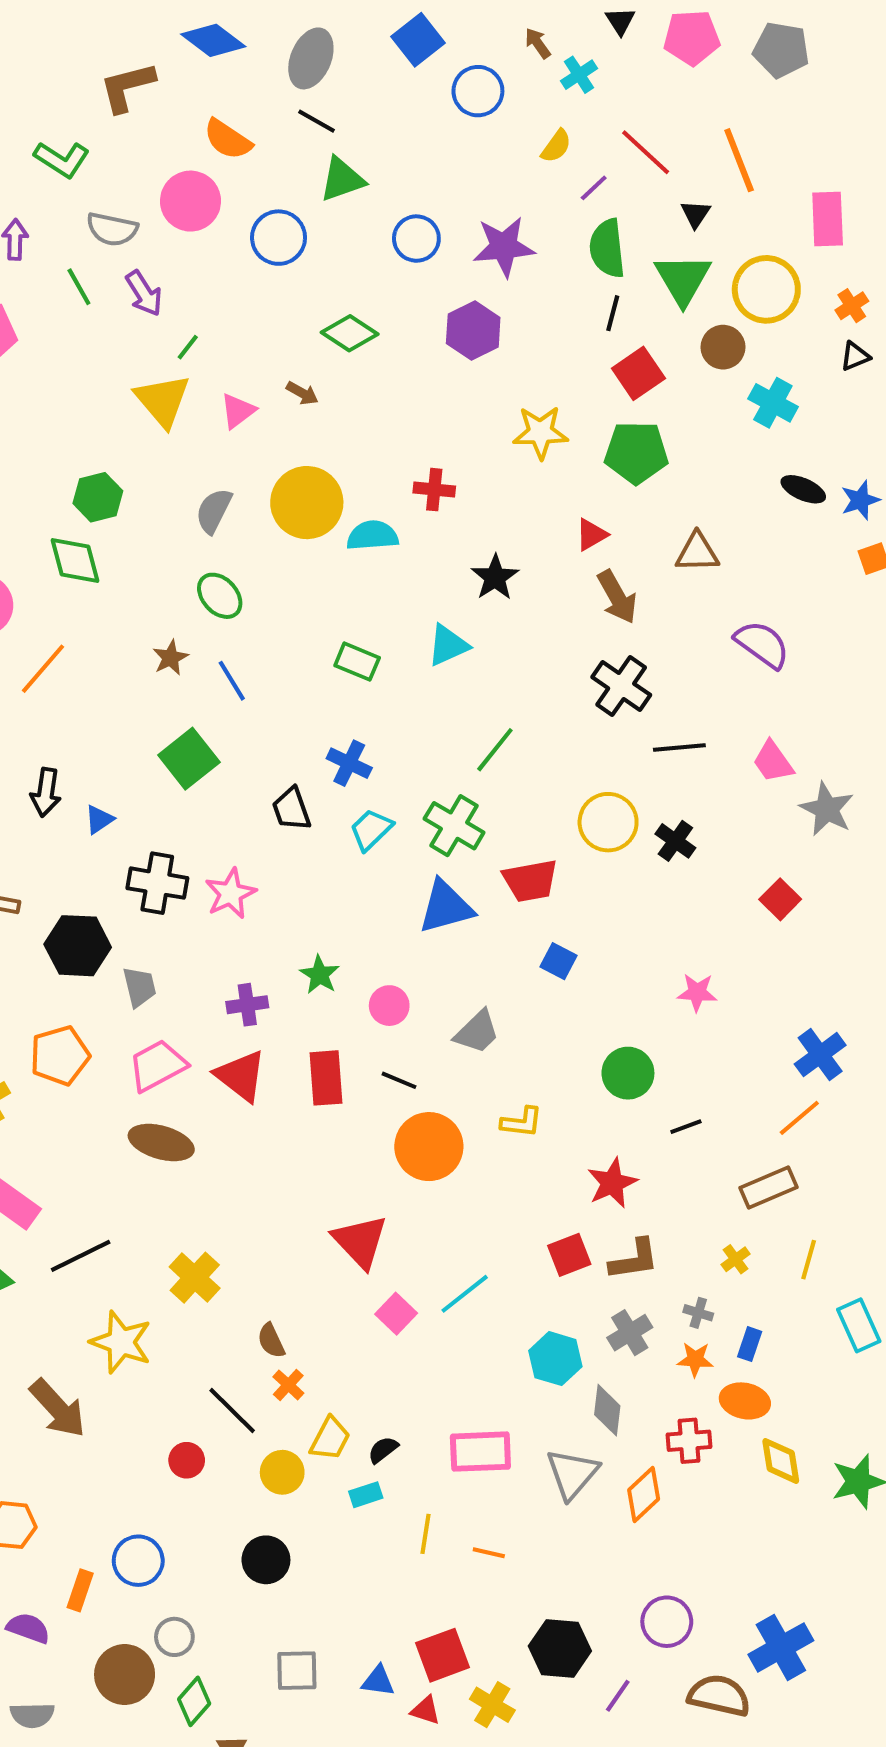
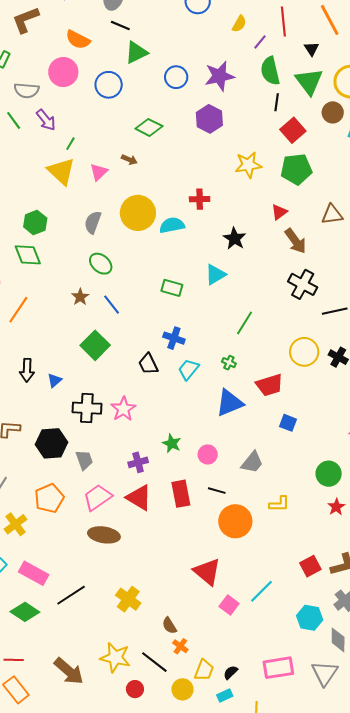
red line: (646, 152) -> (283, 21), turned 48
green cross: (454, 826) -> (229, 363), size x0.5
red star: (612, 1183) -> (336, 507), moved, size x0.7
yellow star: (121, 1342) -> (115, 658), moved

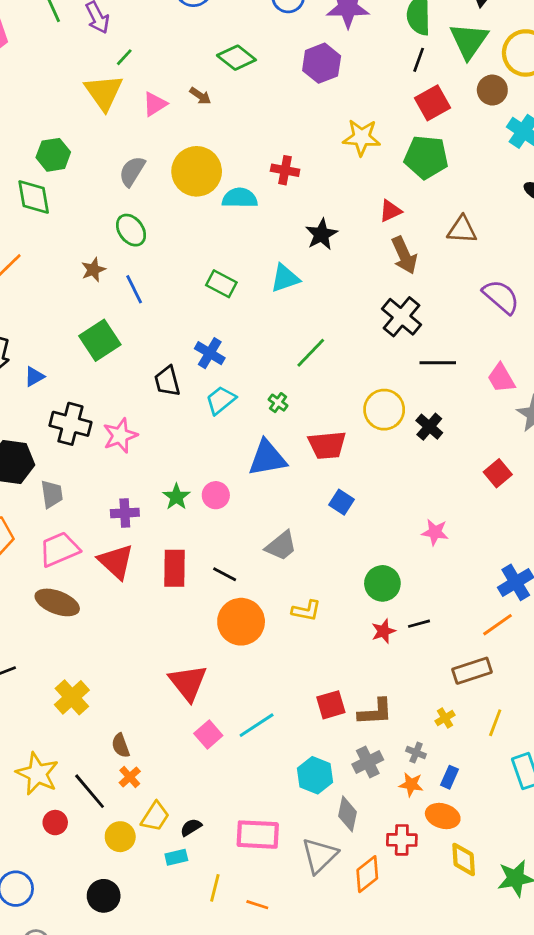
pink circle: (208, 454) -> (216, 495), moved

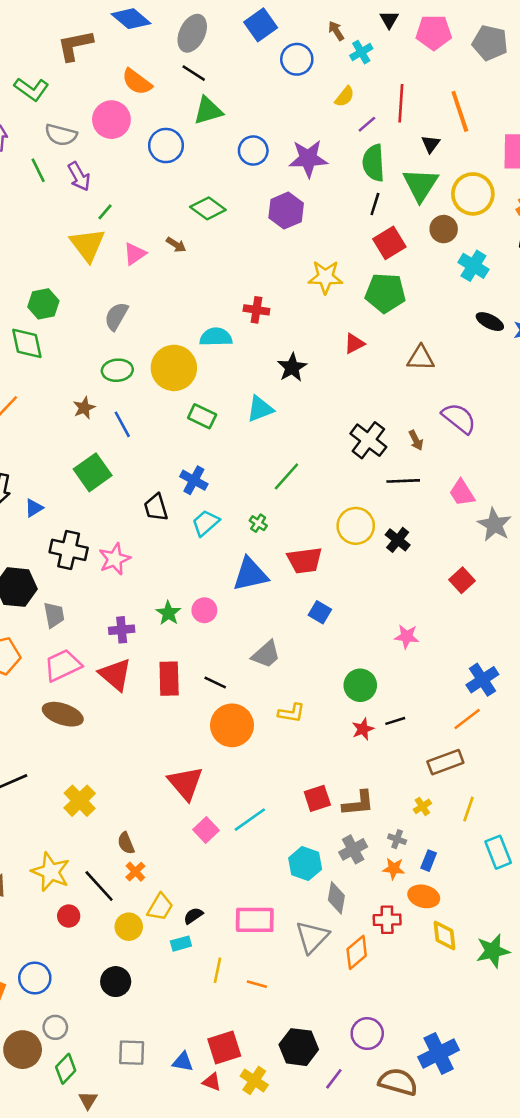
yellow circle: (197, 171) -> (174, 368), moved
green ellipse: (131, 230) -> (117, 370), turned -56
brown arrow: (404, 255) -> (416, 440), moved, size x0.6

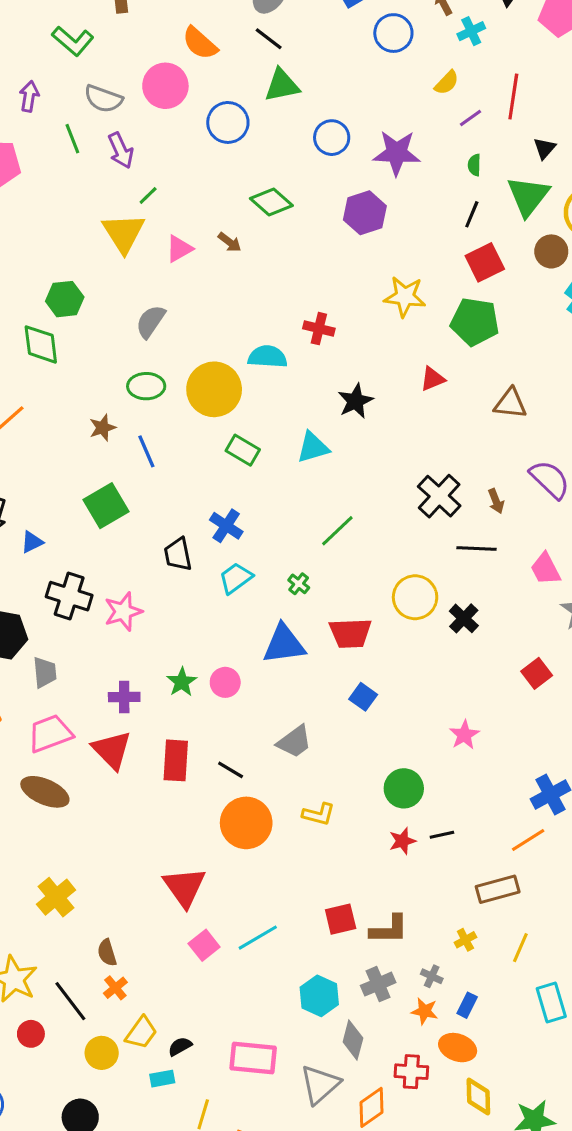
green semicircle: (374, 163) -> (474, 165), size x0.5
pink star: (407, 636) -> (464, 735), turned 30

